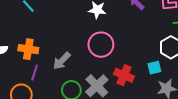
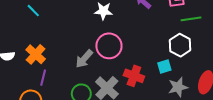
orange cross: (28, 49) -> (36, 54), turned 36
gray arrow: (62, 61) -> (84, 59), moved

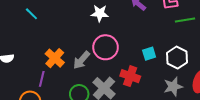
white hexagon: (180, 45) -> (177, 58), moved
orange cross: (36, 54) -> (55, 58), moved
cyan square: (164, 67) -> (149, 54), moved

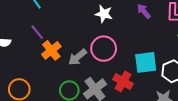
cyan square: (149, 54) -> (146, 62), size x1.6
purple line: (42, 79) -> (37, 32), moved, turned -63

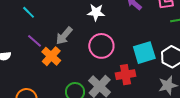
gray arrow: (77, 57) -> (64, 36), moved
red cross: (123, 82) -> (126, 75), turned -30

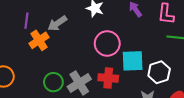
purple line: (35, 41) -> (26, 21), turned 42
pink circle: (101, 46) -> (107, 43), moved

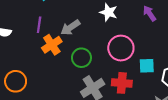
cyan square: (133, 61) -> (147, 66), size x0.7
green circle: (53, 82) -> (81, 58), moved

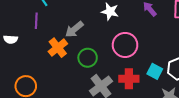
purple line: (39, 25) -> (36, 21), moved
cyan square: (147, 66) -> (155, 71), moved, turned 35

